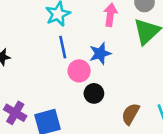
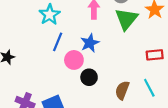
blue line: (63, 47) -> (58, 42), turned 42

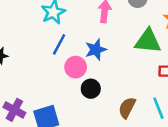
green triangle: (126, 19) -> (148, 41), moved, turned 50

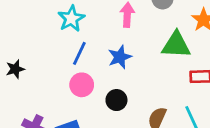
pink circle: (76, 67) -> (82, 85), moved

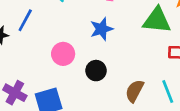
blue line: (79, 53) -> (25, 20), moved

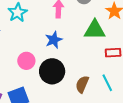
black circle: (96, 71) -> (52, 71), size x1.6

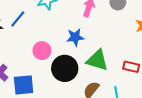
green triangle: (95, 30) -> (97, 60), moved

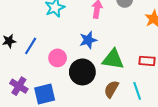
blue line: (18, 19) -> (31, 46), moved

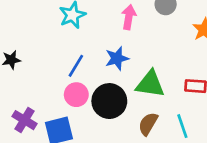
blue line: (31, 46) -> (76, 66), moved
pink circle: (58, 58) -> (76, 95), moved

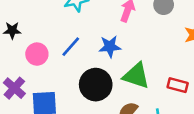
pink circle: (76, 95) -> (37, 54), moved

